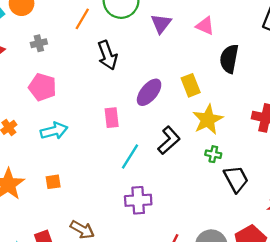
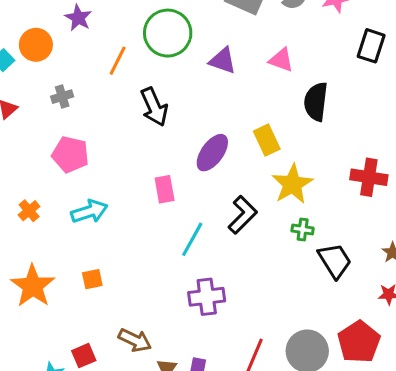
purple triangle: (161, 24) -> (223, 61), turned -45

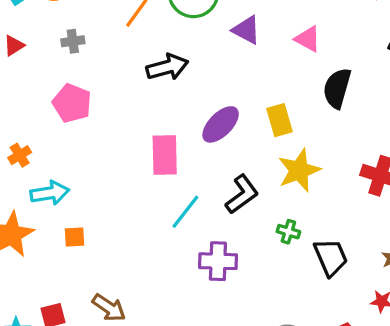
black arrow: (154, 107) -> (167, 67), turned -90
pink rectangle: (165, 189) -> (165, 155), size x1.4
cyan arrow: (89, 211) -> (50, 193), moved
green cross: (303, 229) -> (288, 232), moved
purple cross: (207, 297) -> (218, 261), moved

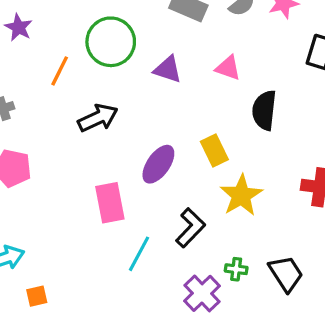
green cross: (288, 232) -> (236, 269), moved
purple cross: (218, 261) -> (202, 293), moved, turned -36

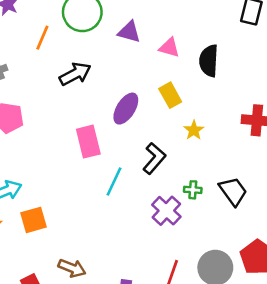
pink triangle: (228, 68) -> (169, 48), moved
yellow star: (241, 195) -> (194, 130), size x0.6
orange square: (37, 296) -> (33, 220), size x1.5

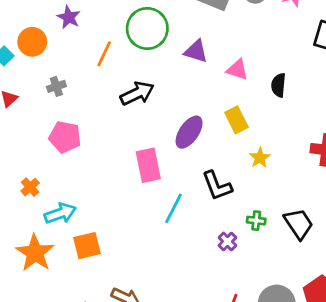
black semicircle: (209, 61) -> (278, 85), size x0.7
black L-shape: (154, 158) -> (217, 186), turned 116
purple cross: (166, 211) -> (227, 241), size x0.6

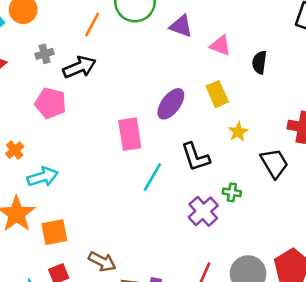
black arrow: (137, 93) -> (79, 67), moved
black trapezoid: (299, 224) -> (274, 163), moved
purple cross: (227, 241) -> (203, 211), size x1.6
orange square: (87, 246) -> (54, 232), moved

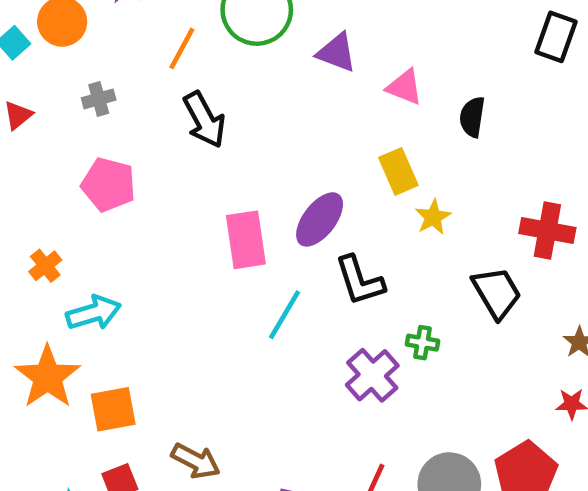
black arrow: (79, 67) -> (204, 120), moved, turned 84
purple ellipse: (171, 104) -> (320, 219), moved
yellow star: (238, 132) -> (433, 217), moved

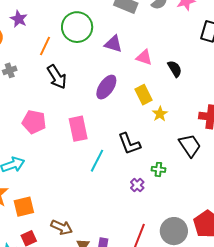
black semicircle: (472, 117) -> (175, 69), turned 144
pink pentagon: (108, 185) -> (34, 122), moved
purple ellipse: (320, 219) -> (106, 87), moved
purple cross: (372, 375) -> (137, 185), size x0.6

